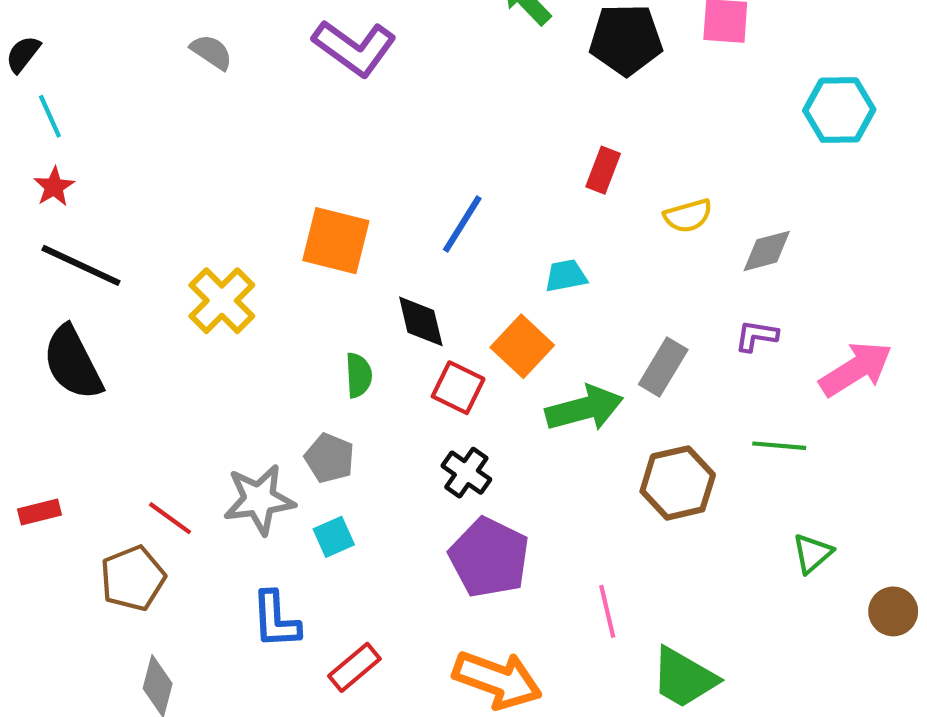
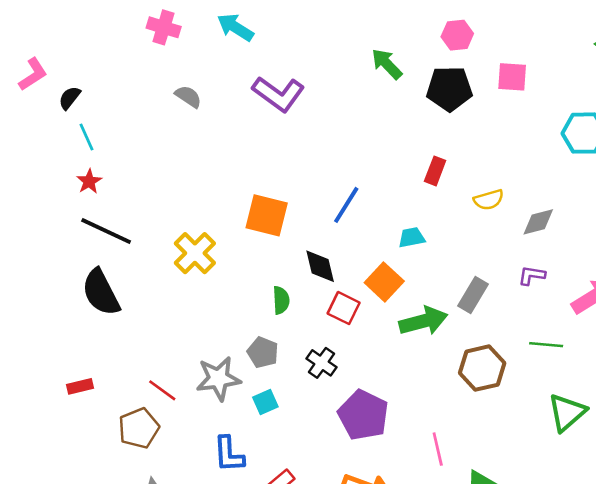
black cross: (466, 473) -> (322, 363), moved
green triangle: (812, 553) -> (567, 412), size x1.5

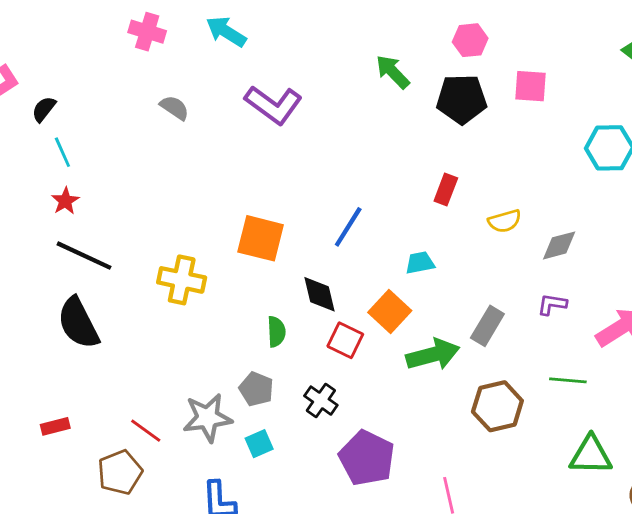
yellow cross: (195, 253) -> (182, 280), turned -33
green triangle: (567, 412) -> (591, 455), turned 42

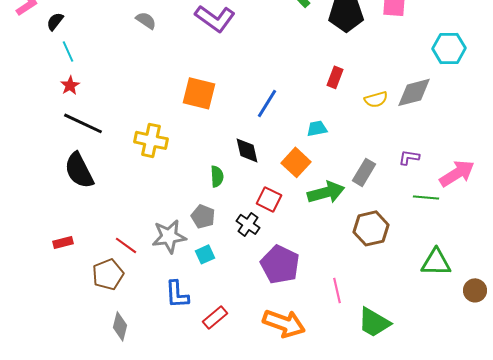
orange square: (261, 238) -> (199, 93), moved
gray diamond: (559, 245) -> (414, 92), moved, size x1.4
red square: (345, 340) -> (269, 199), moved
green line: (568, 380) -> (426, 197), moved

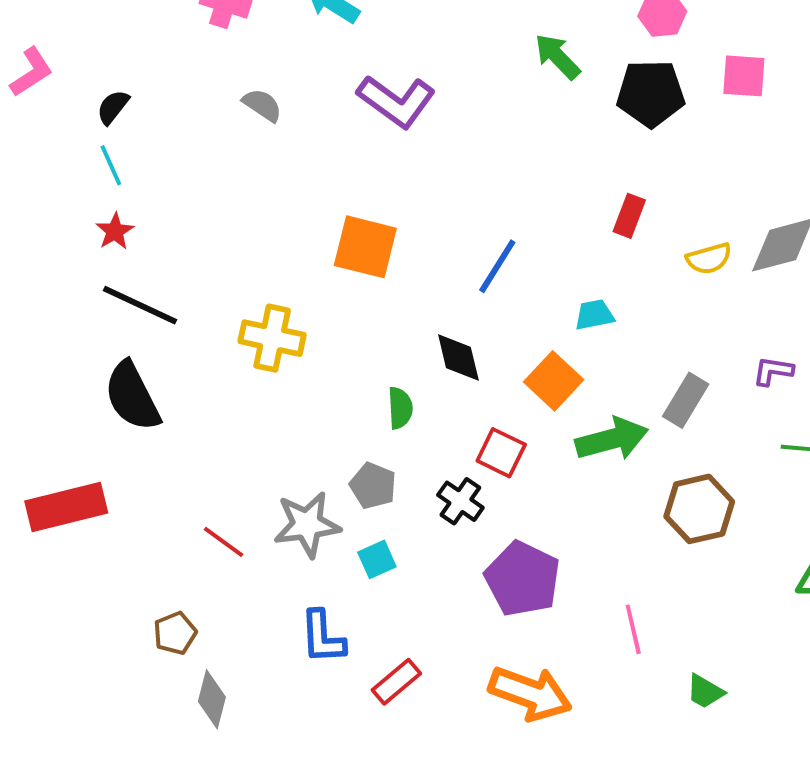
black semicircle: (55, 21) -> (113, 107), moved
red rectangle: (63, 242) -> (66, 507), moved, size x2.0
brown pentagon: (108, 274) -> (175, 633), moved, size x0.7
green trapezoid: (374, 322) -> (705, 691), size x0.6

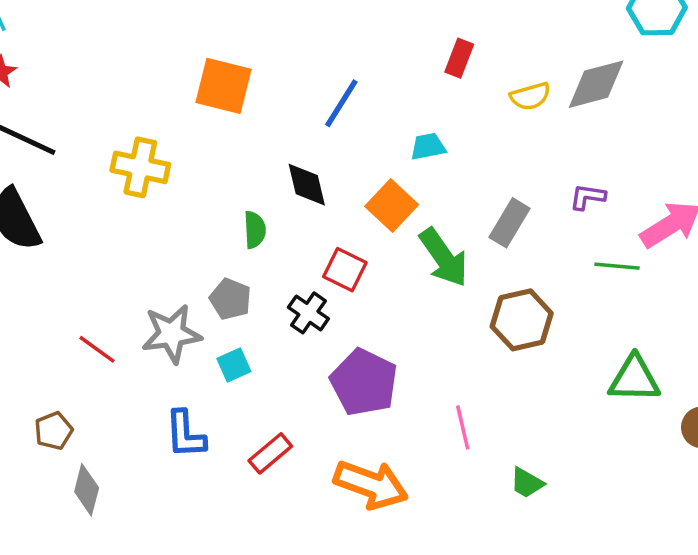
green arrow: (612, 439) -> (444, 257), turned 70
red rectangle: (396, 682) -> (270, 453), moved

